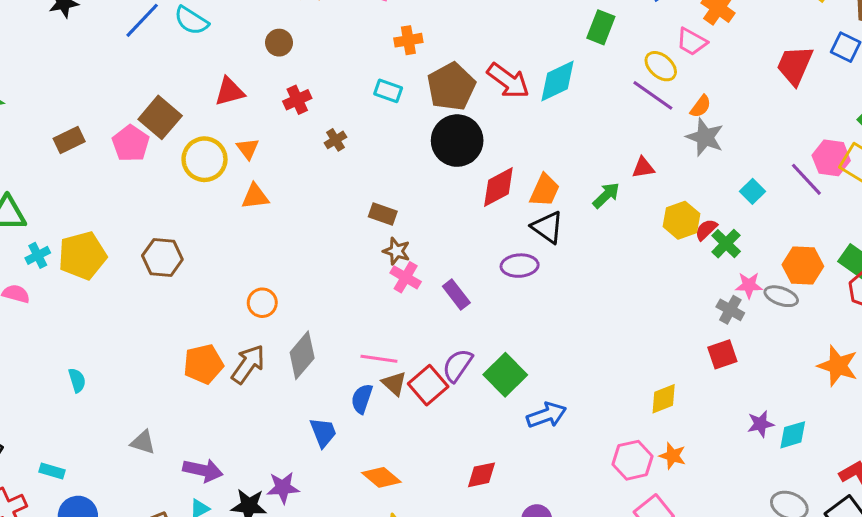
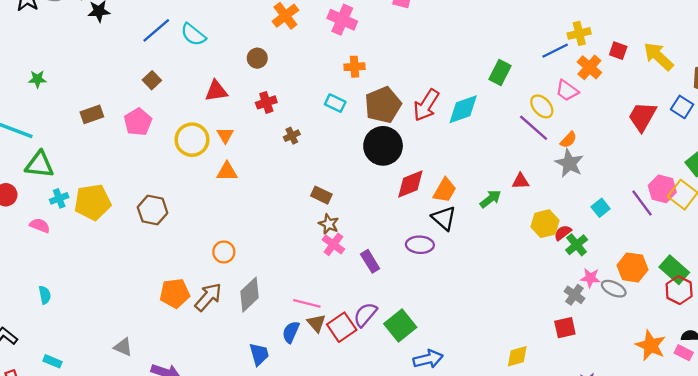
red arrow: (508, 81) -> (426, 105), turned 80
brown square: (160, 117) -> (152, 80), moved, size x0.6
cyan semicircle: (77, 380) -> (45, 295), moved

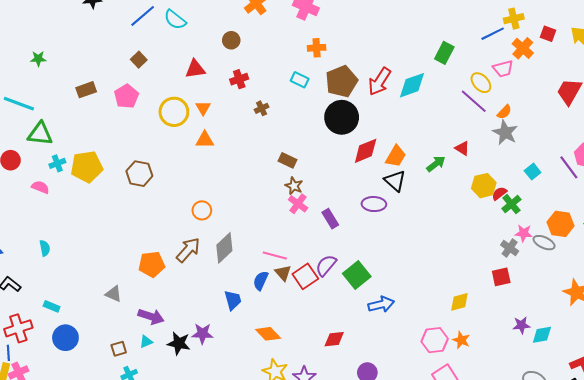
pink trapezoid: (567, 91) -> (503, 69), turned -50
red triangle: (521, 181) -> (462, 148), turned 35
orange pentagon: (175, 293) -> (152, 264), moved

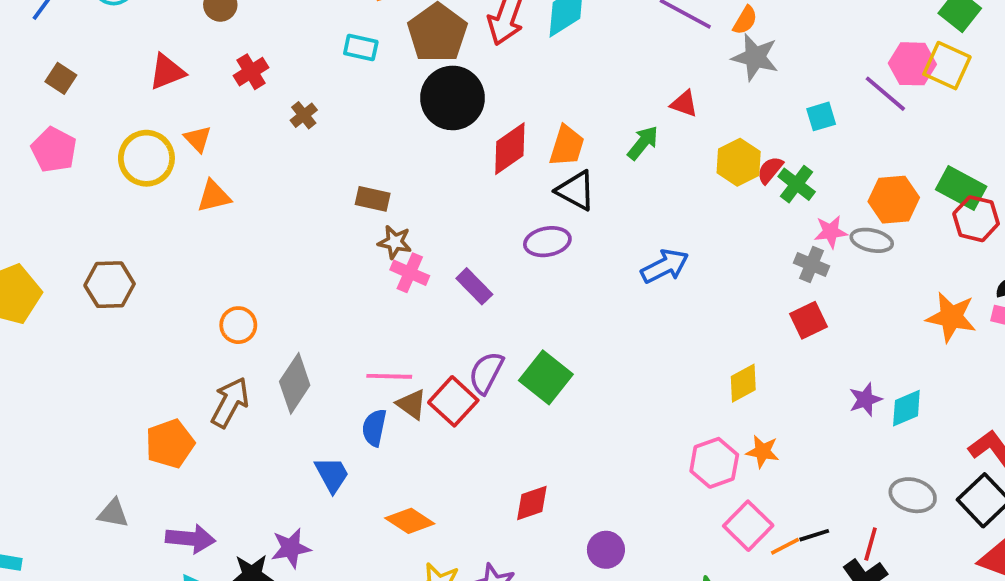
cyan square: (533, 172) -> (821, 116), turned 35
blue arrow: (381, 304) -> (665, 266), moved

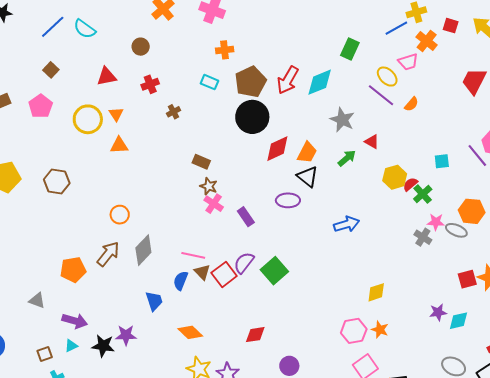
gray star: (755, 57) -> (342, 120), moved
red square: (808, 320) -> (467, 279), moved

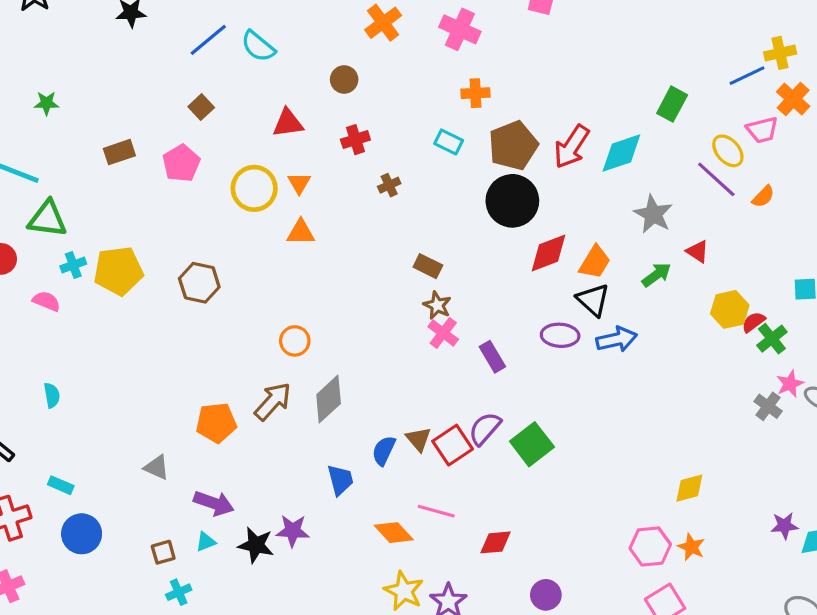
pink star: (436, 222) -> (790, 384), turned -30
blue arrow: (347, 224) -> (617, 339), moved
pink line: (193, 255) -> (436, 511), moved

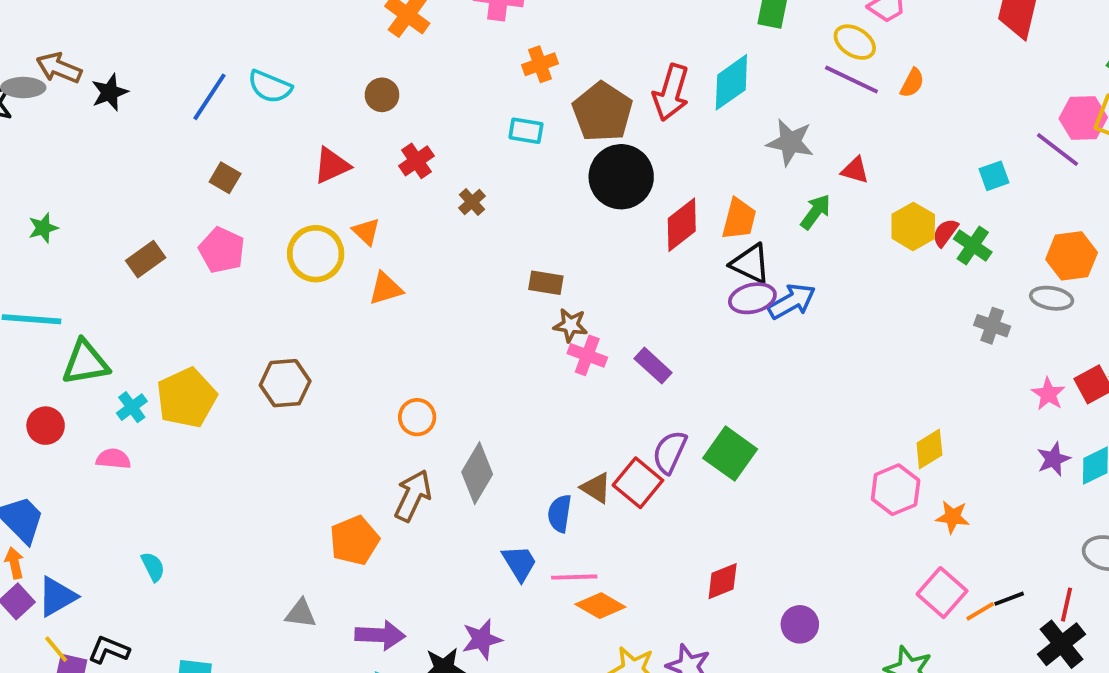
purple ellipse: (560, 335) -> (752, 298), moved
pink star: (790, 384) -> (1048, 394), moved
pink line: (436, 511) -> (574, 577), moved
pink hexagon: (650, 546) -> (896, 490), moved

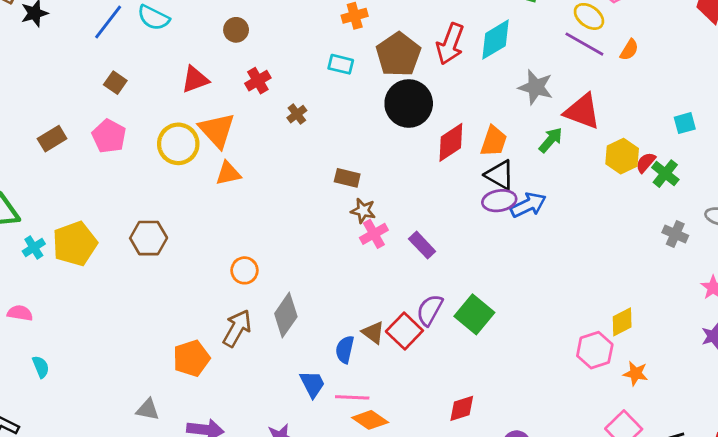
red triangle: (855, 170) -> (582, 111), size x1.8
orange triangle: (366, 232) -> (217, 130), size x1.8
pink cross: (587, 355) -> (374, 234), turned 36
pink semicircle: (113, 459) -> (20, 313), moved

